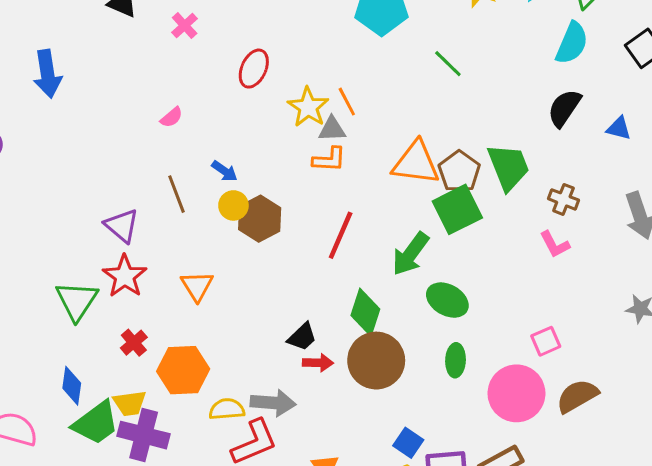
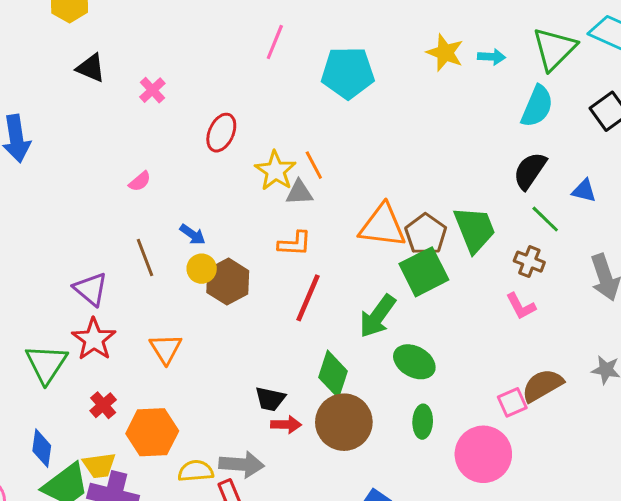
green line: (448, 64) -> (545, 219), moved
orange L-shape: (329, 159) -> (295, 244), moved
black trapezoid: (302, 337) -> (270, 399), turned 56
brown semicircle: (577, 396) -> (542, 385), moved

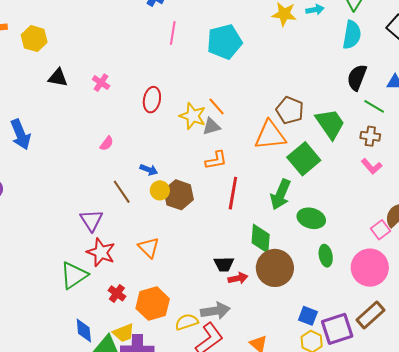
brown pentagon: (426, 234) -> (290, 110), moved
purple triangle: (91, 289) -> (91, 220), turned 30
green triangle: (46, 364) -> (74, 275), turned 36

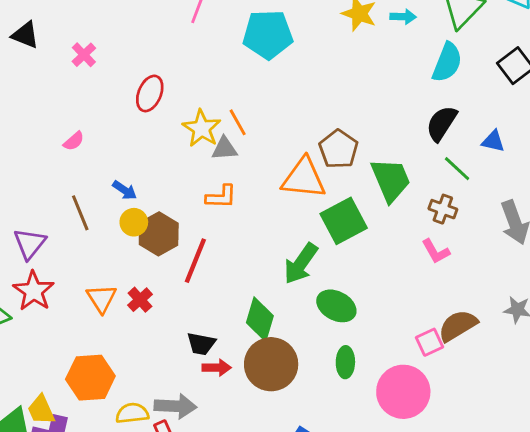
red line: (233, 193) -> (195, 261), moved
red cross: (117, 293) -> (140, 300), moved
yellow trapezoid: (124, 333) -> (41, 410), turned 75

